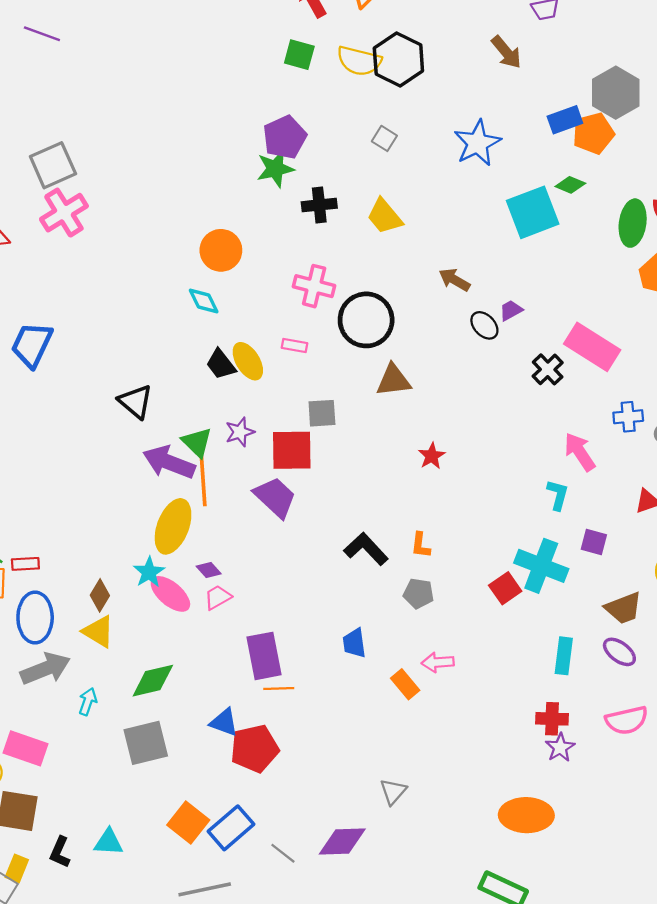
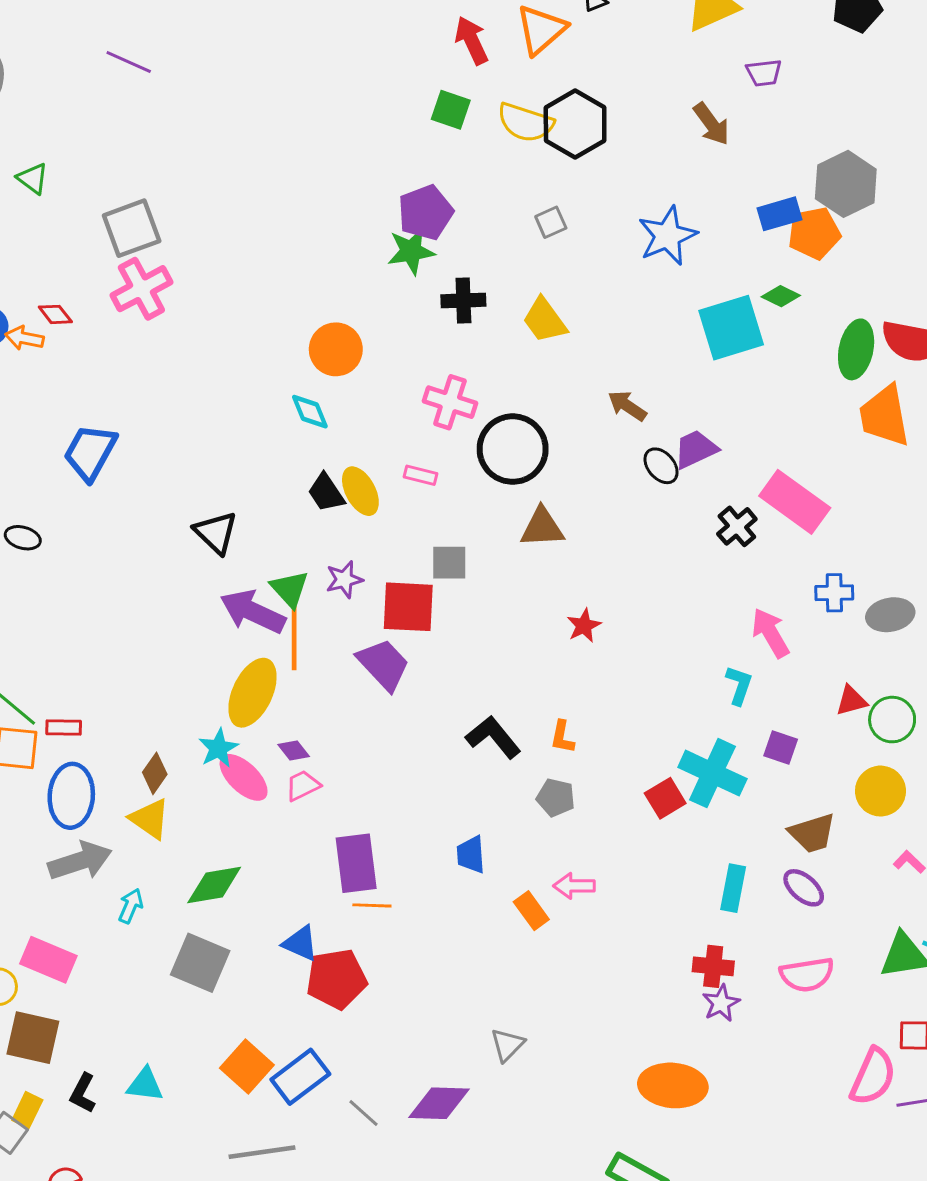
gray square: (384, 138) -> (551, 222), turned 30
purple trapezoid: (511, 310) -> (696, 449), size x1.5
gray square: (146, 743) -> (200, 963), turned 33

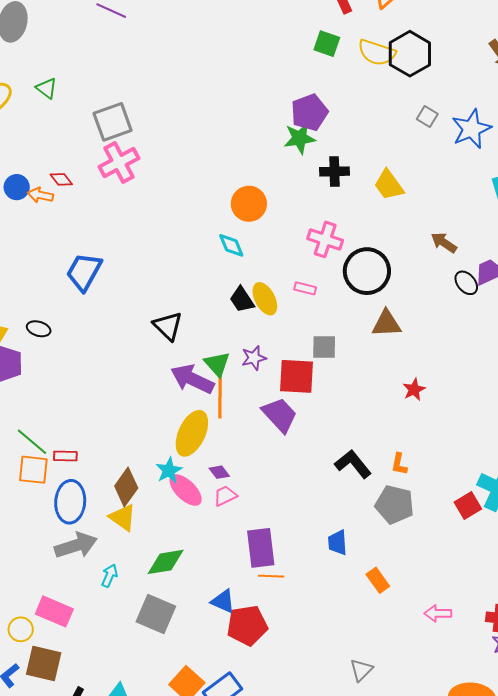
gray square: (551, 222) -> (427, 117), moved, turned -35
brown diamond: (155, 773) -> (126, 487), size x1.4
gray pentagon: (556, 798) -> (395, 505), size x1.5
pink arrow: (574, 886) -> (438, 613), moved

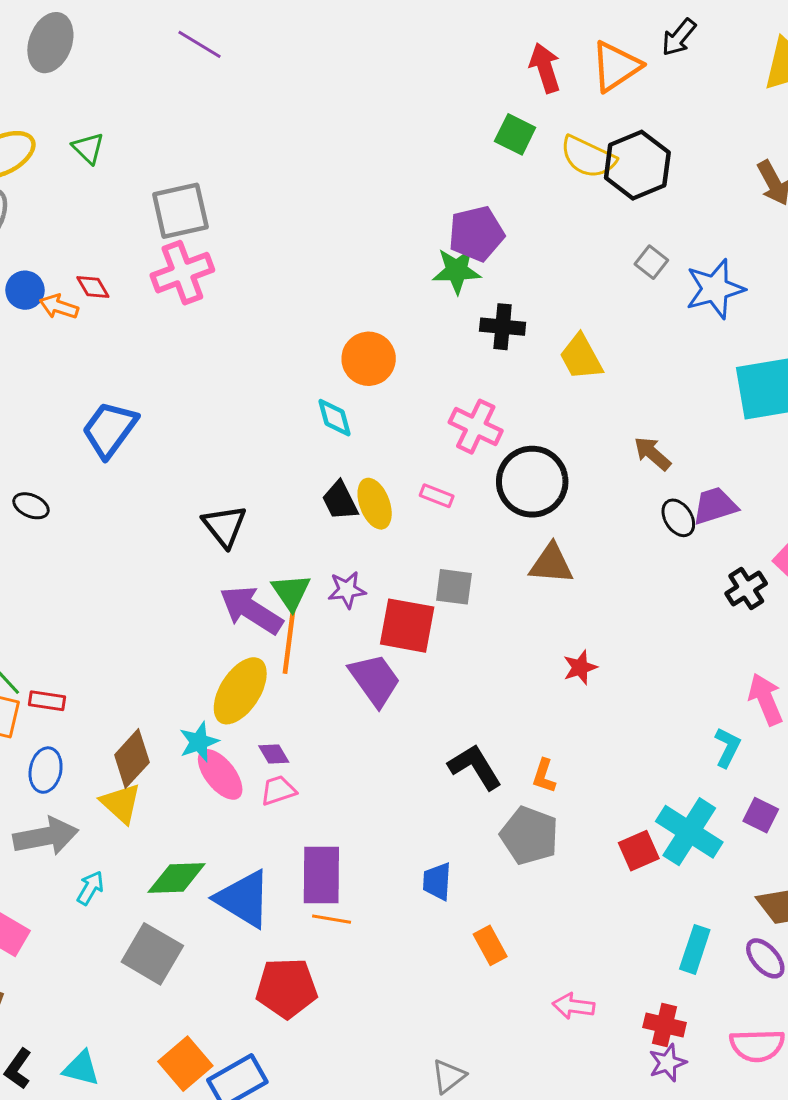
blue ellipse: (70, 502) -> (46, 770), size x0.7
blue triangle: (223, 601) -> (244, 899), moved, size x1.6

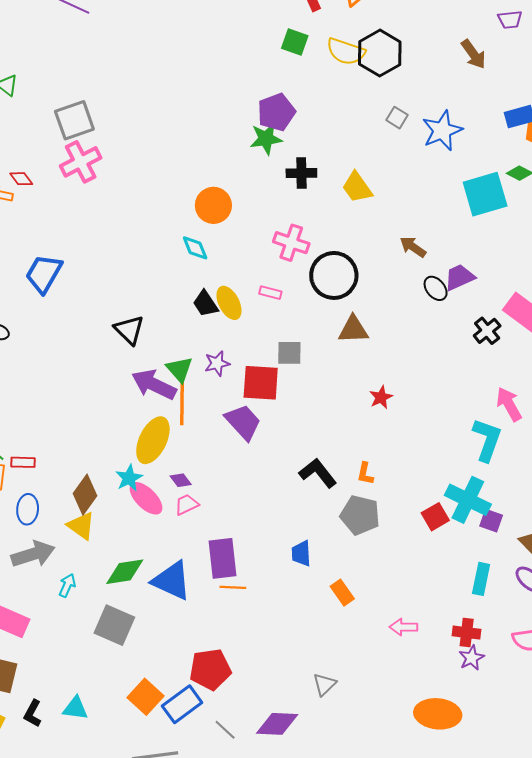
cyan L-shape: (727, 747) -> (487, 440), size x1.6
purple square: (761, 815) -> (491, 521), moved
red pentagon: (286, 988) -> (210, 669), moved

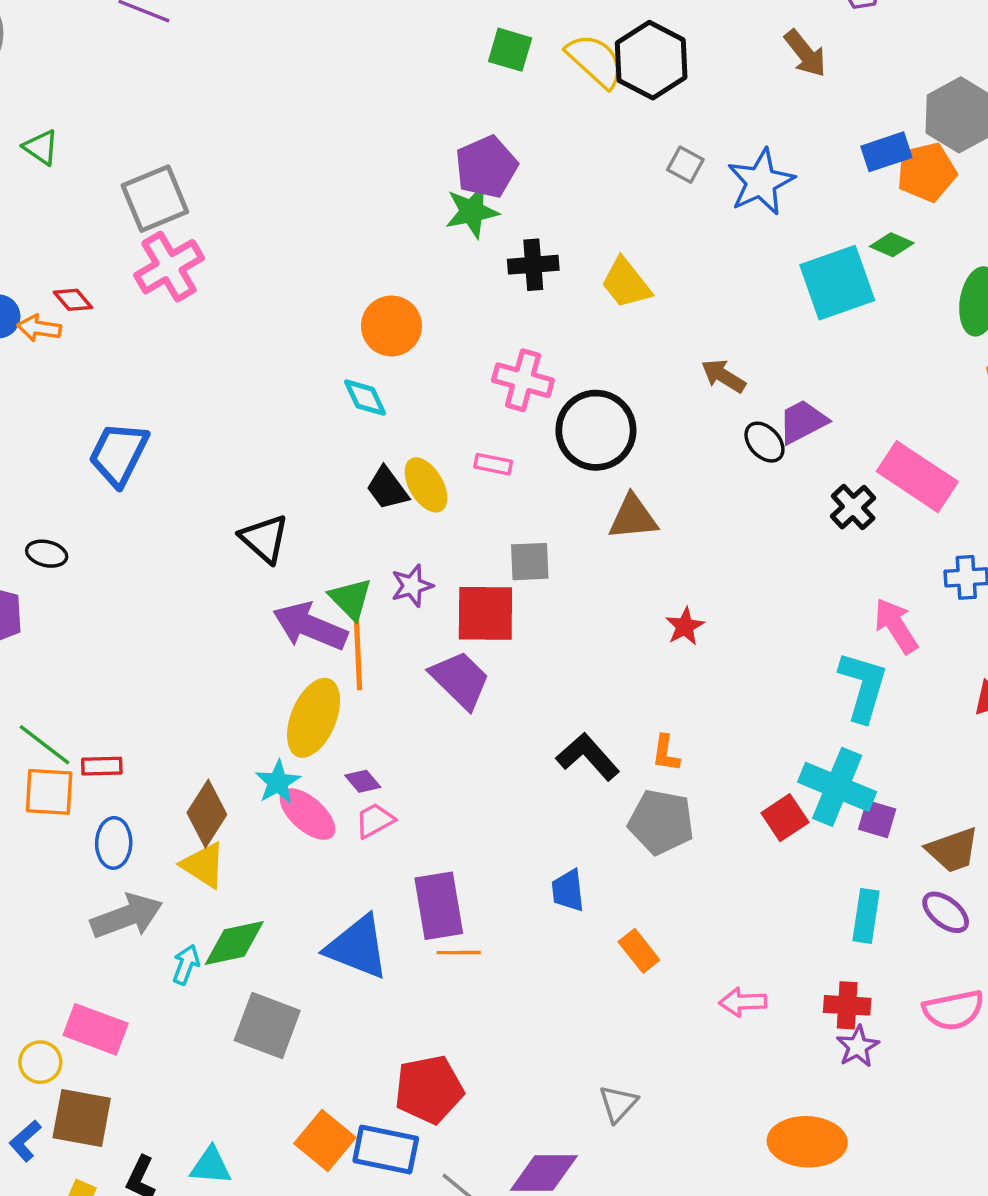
yellow semicircle: (346, 51) -> (595, 61), turned -153
green diamond: (125, 572) -> (234, 943), moved
blue rectangle: (182, 704) -> (386, 1150), turned 51

